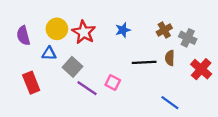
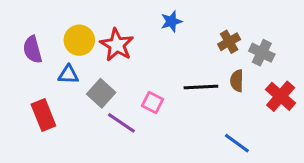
blue star: (123, 30) -> (171, 21), moved
pink square: (113, 83) -> (153, 103), moved

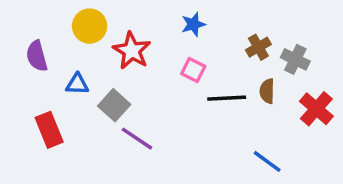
yellow circle: (79, 40) -> (90, 26), moved
pink square: (153, 103) -> (193, 70), moved

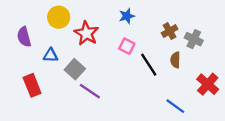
black line: (227, 98) -> (149, 65), turned 60
red cross: (316, 109) -> (208, 84), moved

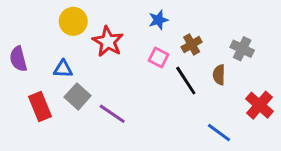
brown cross: (170, 31) -> (192, 44), moved
purple semicircle: (24, 37) -> (18, 59), moved
gray square: (75, 69) -> (78, 96), moved

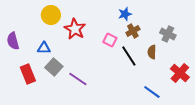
blue star: (158, 20) -> (125, 14), moved

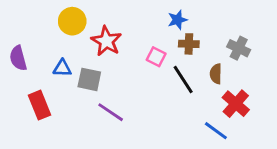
brown cross: (133, 31) -> (189, 44), turned 32
gray square: (54, 67) -> (89, 79), moved, turned -30
red cross: (180, 73) -> (236, 104), moved

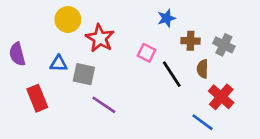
brown cross: (189, 44) -> (191, 41), moved

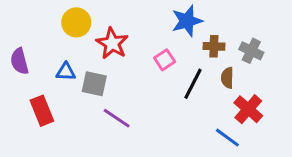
blue star: (167, 18) -> (187, 21), size x1.5
pink square: (147, 53) -> (165, 60), turned 30
black line: (172, 74) -> (193, 84), turned 60

